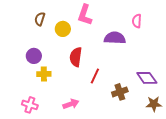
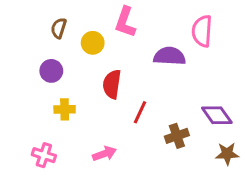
pink semicircle: (137, 21) -> (202, 31), size x1.5
purple circle: (34, 56) -> (51, 71), moved

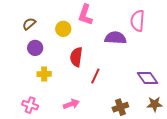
brown semicircle: (59, 28) -> (29, 24), moved, turned 32
brown cross: (177, 136) -> (120, 107), moved

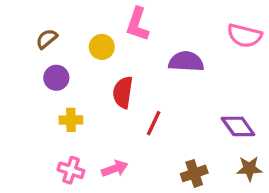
pink semicircle: (138, 21) -> (244, 36), moved, turned -80
pink cross: (30, 105) -> (71, 170), moved

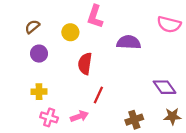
yellow cross: (71, 120) -> (39, 92), moved
red line: (154, 123) -> (98, 95), moved

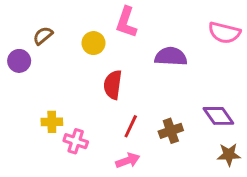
purple circle: (39, 54) -> (19, 61), moved
pink arrow: (79, 116) -> (128, 161), moved
pink cross: (49, 117) -> (76, 141), moved
brown cross: (134, 120) -> (171, 131), moved

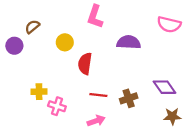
yellow circle: (93, 43) -> (65, 42), moved
red line: (131, 126) -> (98, 95), turned 72

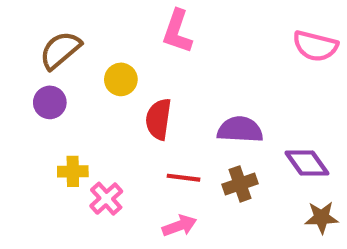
brown semicircle: (32, 27) -> (60, 50), size x1.5
purple semicircle: (129, 42) -> (240, 130), moved
purple circle: (14, 46) -> (50, 102), moved
pink cross: (57, 106) -> (106, 199), turned 30

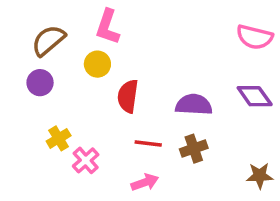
pink L-shape: (177, 31) -> (108, 27), moved
purple diamond: (307, 163) -> (255, 96), moved
yellow cross: (73, 171) -> (59, 138), turned -30

